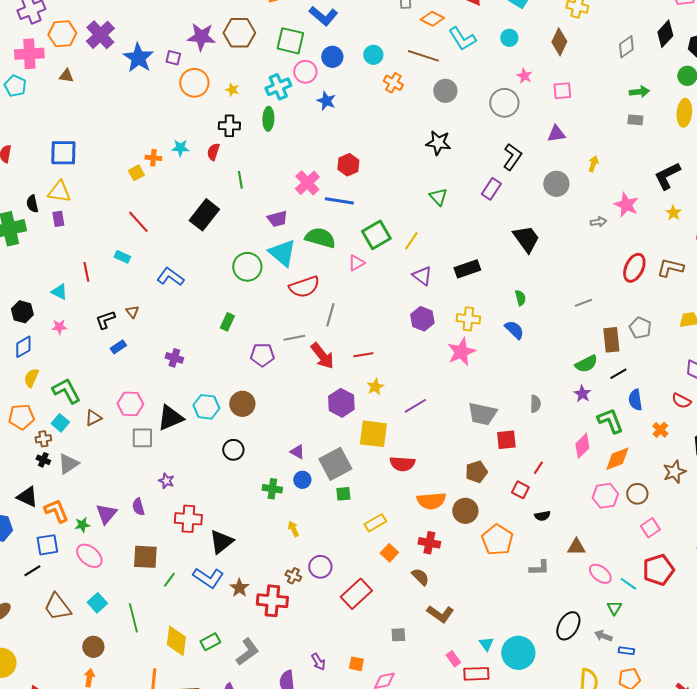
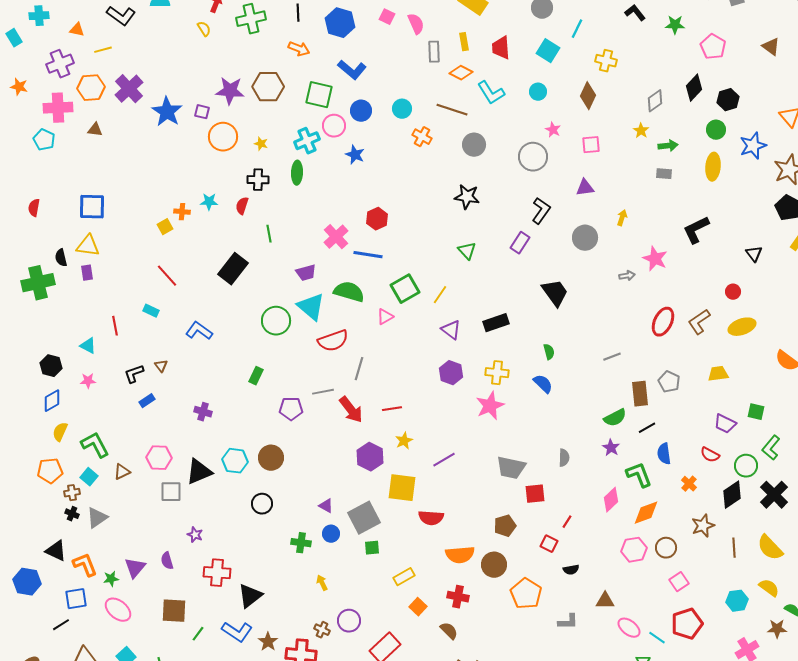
yellow star: (673, 213) -> (641, 131), moved
brown L-shape: (670, 268) -> (699, 322), turned -48

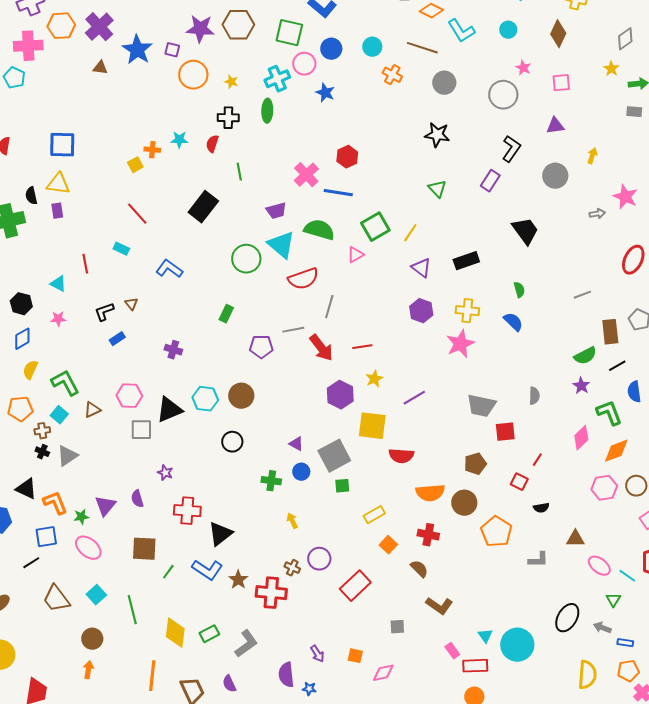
brown triangle: (95, 130) -> (100, 68), moved

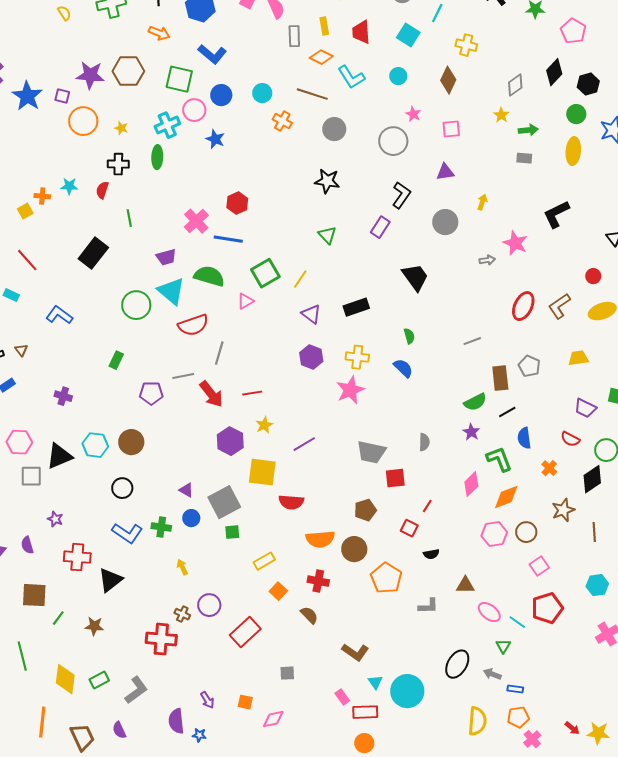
blue L-shape: (207, 570) -> (127, 533), moved
brown star: (238, 580) -> (94, 626), moved, turned -30
brown L-shape: (439, 606) -> (355, 652), moved

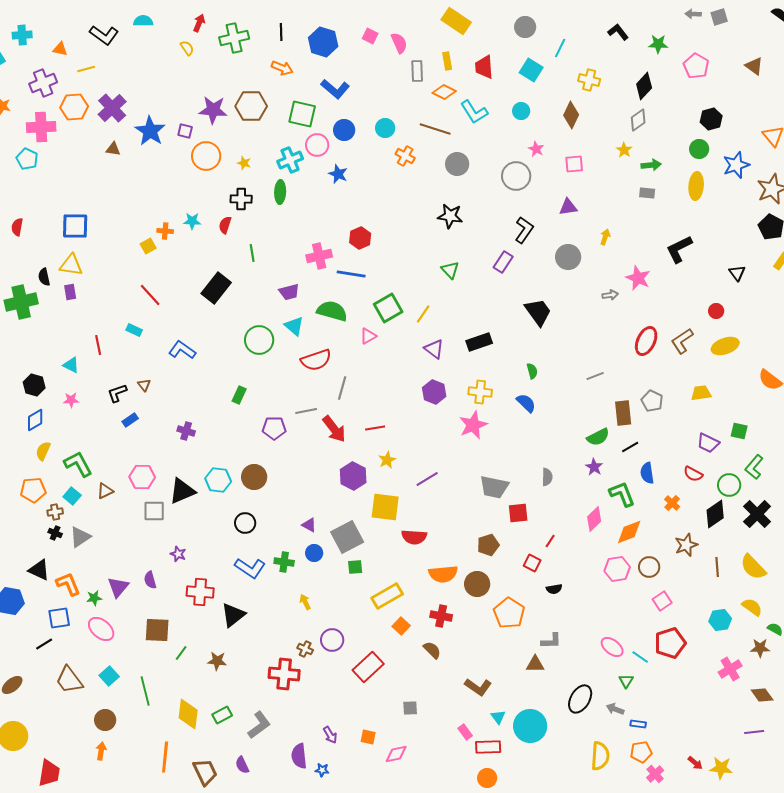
black diamond: (554, 72) -> (644, 86), moved
pink cross: (196, 221) -> (319, 256), turned 30
cyan triangle: (171, 291) -> (294, 326), size x0.7
yellow rectangle: (264, 561) -> (387, 596), size x1.4
brown triangle: (465, 585) -> (535, 664), moved

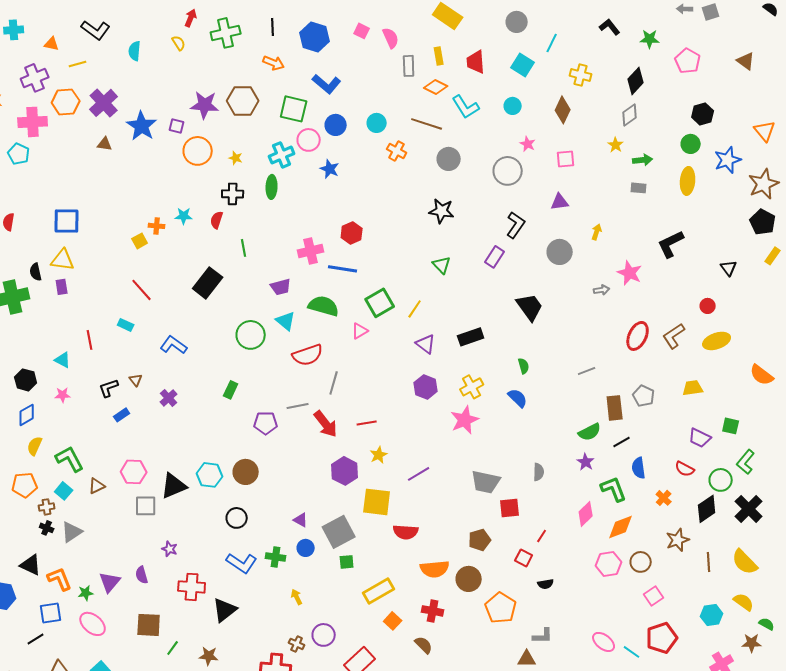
cyan semicircle: (143, 21) -> (135, 51), moved, turned -84
yellow cross: (480, 392) -> (472, 387), turned -35
purple cross: (186, 431) -> (169, 398), moved, turned 30

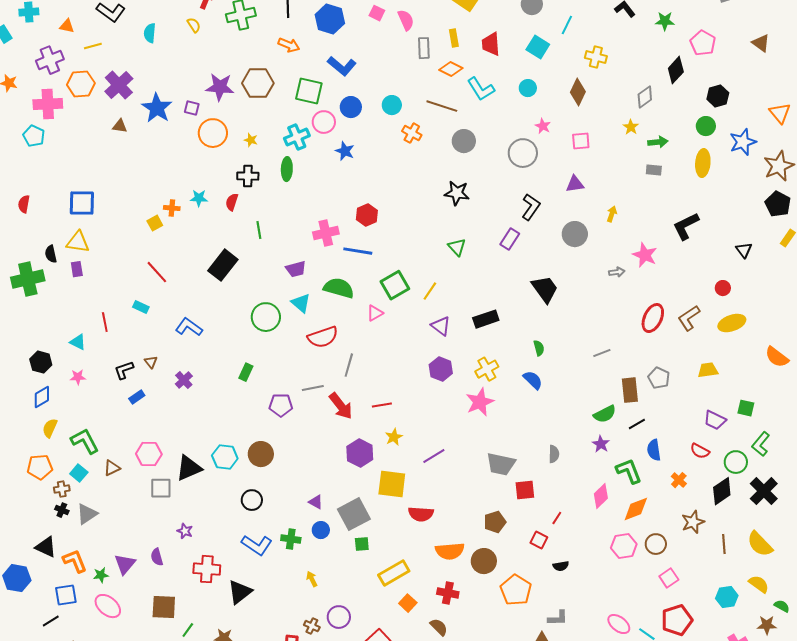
black diamond: (636, 81) -> (676, 70), moved

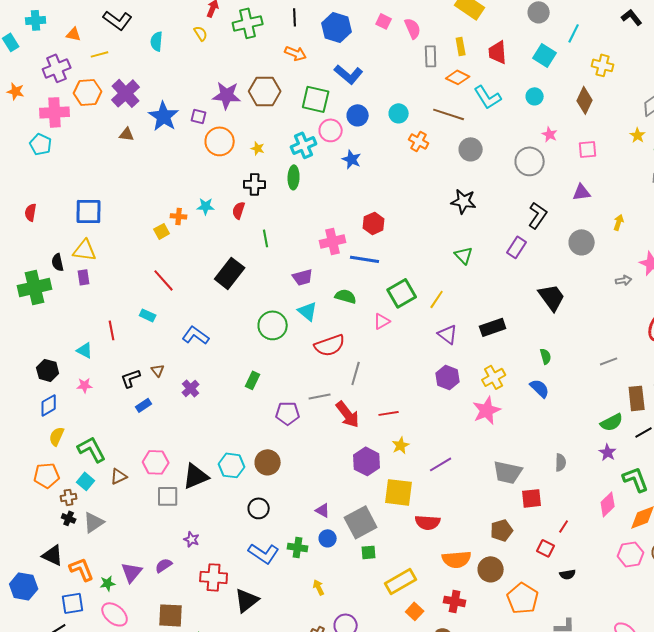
green semicircle: (339, 288) -> (346, 296), size x0.7
purple semicircle: (157, 557) -> (164, 565), turned 72

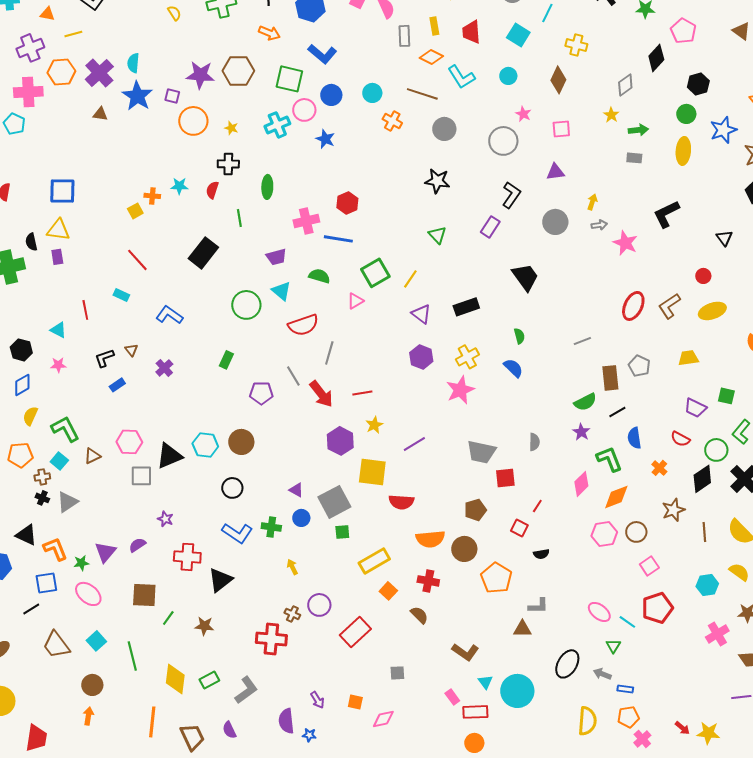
cyan semicircle: (157, 41) -> (133, 63), moved
green ellipse: (294, 177) -> (267, 187), moved
gray arrow: (624, 280) -> (599, 225), moved
gray line: (320, 396) -> (293, 376), turned 70

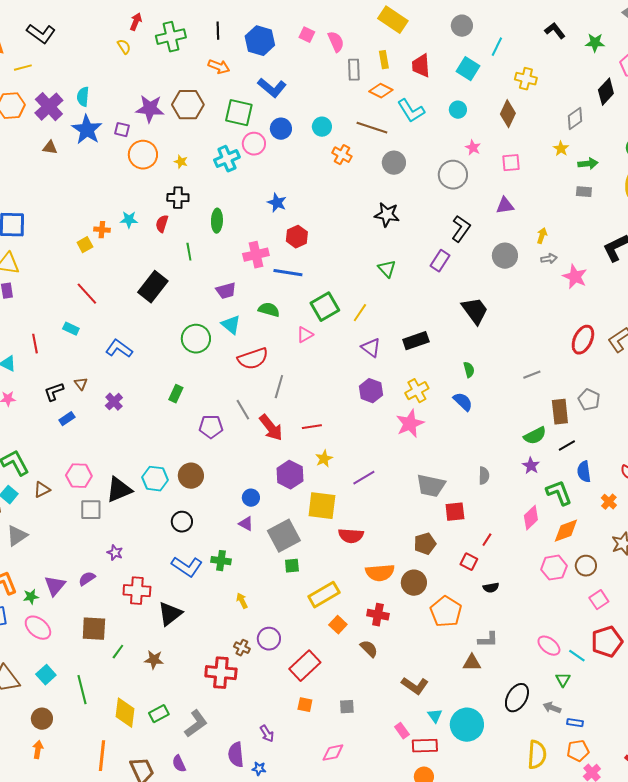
blue star: (325, 139) -> (277, 203), moved
blue circle: (301, 518) -> (251, 498), moved
orange square: (355, 702) -> (305, 705), moved

